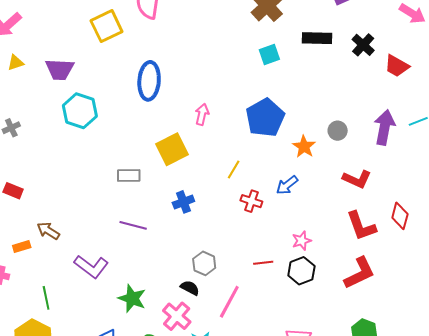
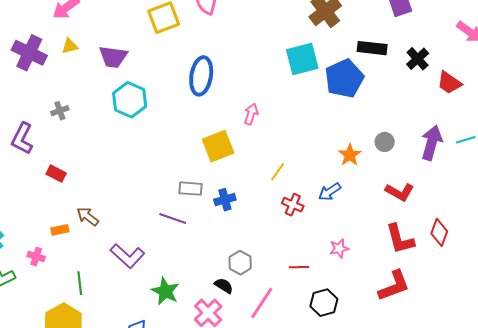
cyan square: (269, 55) -> (302, 59), moved, size x1.6
blue pentagon: (265, 118) -> (344, 78), moved
gray rectangle: (129, 175) -> (190, 189), moved
black hexagon: (301, 271) -> (324, 303), moved

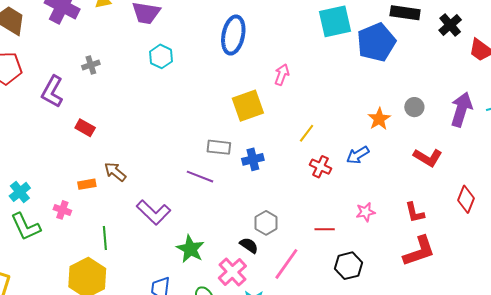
cyan hexagon: (130, 100) -> (161, 56), size x0.7
red L-shape: (400, 239) -> (415, 213), moved, size x0.7

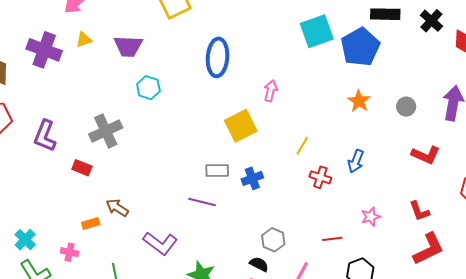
gray cross: (91, 65) -> (106, 131), moved, size x1.8
orange star: (379, 119) -> (359, 101), moved
blue arrow: (358, 155) -> (356, 161), turned -30

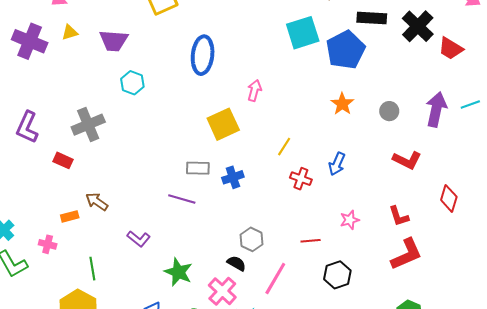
black cross: (431, 21) -> (418, 26), size x1.4
purple L-shape: (160, 243) -> (139, 239), size x0.7

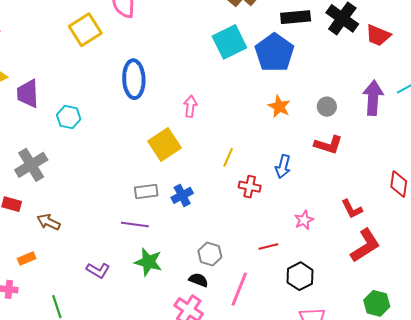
purple trapezoid: (114, 41) -> (28, 94), moved, turned 92
red L-shape: (407, 160) -> (328, 145), moved
brown arrow: (97, 202) -> (49, 222), moved
green star: (178, 272) -> (148, 262), moved

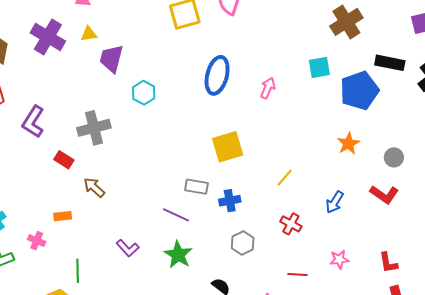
cyan square: (229, 42) -> (319, 67), size x0.7
pink arrow: (190, 106) -> (268, 88), moved
red cross: (250, 187) -> (291, 224), moved
gray hexagon: (210, 254) -> (243, 243), moved

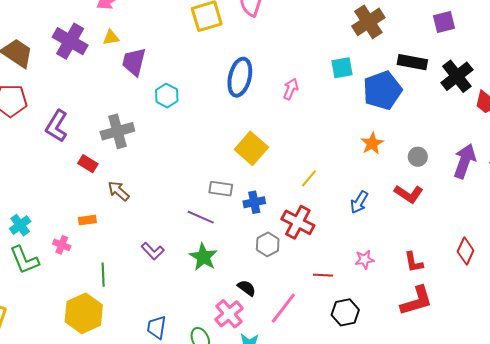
yellow square: (228, 147) -> (251, 148), turned -32
red cross: (291, 224) -> (298, 222), moved, size x1.5

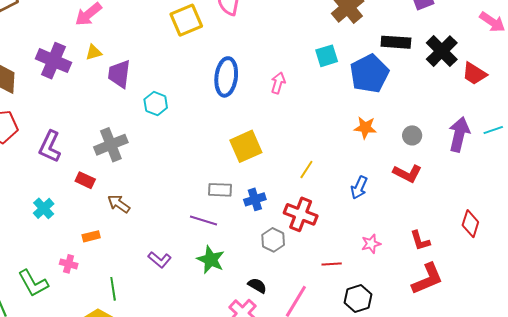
orange star: (372, 143) -> (365, 128), turned -30
yellow square: (251, 148) -> (246, 146), turned 32
cyan cross: (20, 225) -> (44, 208), moved

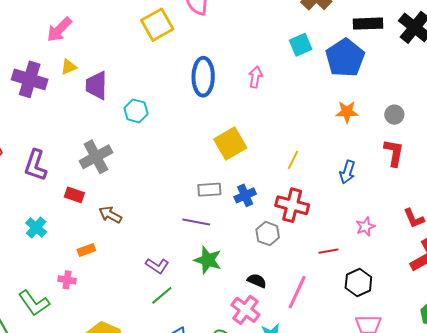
red L-shape: (407, 173) -> (394, 153), turned -100
green line: (113, 289) -> (162, 295), moved, turned 65

